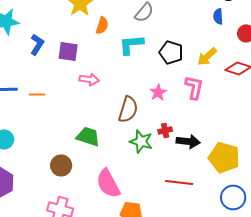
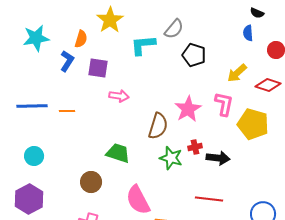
orange semicircle: (102, 25) -> (81, 39), moved
cyan L-shape: (131, 44) -> (143, 45), moved
black pentagon: (171, 52) -> (194, 55), moved
pink star: (158, 92) -> (188, 109), size x1.5
yellow pentagon: (224, 157) -> (253, 124), moved

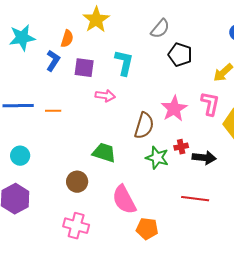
cyan L-shape: (143, 45) -> (124, 63), moved, turned 108

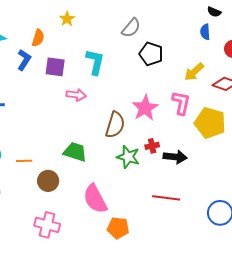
yellow star: (96, 20) -> (67, 19), size x0.6
orange line: (53, 111) -> (24, 161), moved

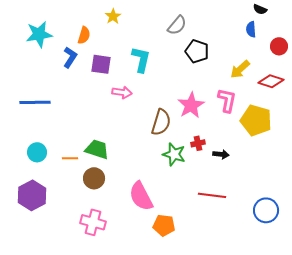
green trapezoid: (75, 152) -> (97, 149), moved
black arrow: (175, 157) -> (221, 154), size x0.7

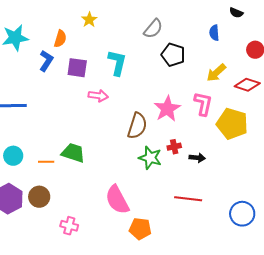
blue semicircle: (251, 29) -> (214, 33), moved
brown circle: (94, 178) -> (39, 197), moved
pink cross: (93, 222) -> (69, 226), size x0.7

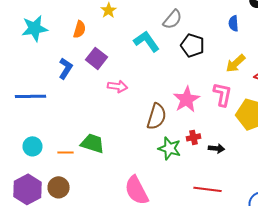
blue L-shape: (46, 61) -> (66, 68), moved
cyan L-shape: (117, 63) -> (146, 41), moved, turned -48
purple square: (77, 68) -> (96, 58), turned 30

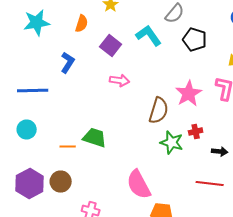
purple square: (96, 58) -> (111, 46), moved
cyan circle: (32, 146) -> (27, 130), moved
black arrow: (216, 148) -> (220, 152), moved

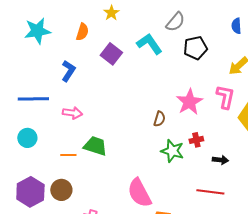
black pentagon: (195, 40) -> (195, 48), turned -30
pink arrow: (120, 80) -> (72, 113), moved
brown semicircle: (159, 110) -> (159, 119), size x0.6

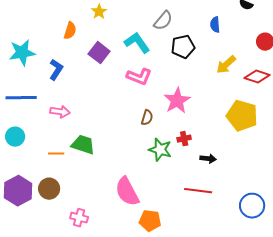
blue semicircle: (236, 26) -> (215, 25), moved
cyan star: (37, 31) -> (22, 53), moved
pink L-shape: (225, 97) -> (139, 77), moved, turned 100

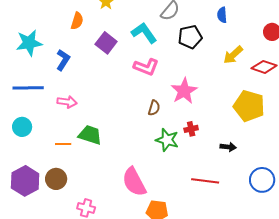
black arrow: (208, 159) -> (228, 147), moved
blue circle: (252, 206) -> (262, 180), moved

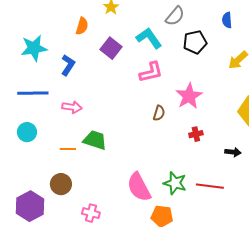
pink L-shape: (146, 67) -> (151, 72), turned -35
green star: (167, 140) -> (175, 183), moved
purple hexagon: (25, 181) -> (30, 206), moved

